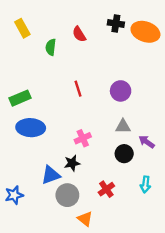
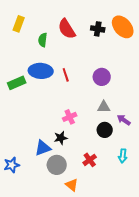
black cross: (116, 23) -> (98, 29), moved
yellow rectangle: (22, 28) -> (19, 24), turned 49
orange ellipse: (145, 32) -> (123, 27), turned 30
red semicircle: (79, 34) -> (67, 29), size x1.5
blue ellipse: (31, 128) -> (41, 71), moved

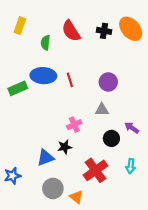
gray triangle: (104, 107) -> (102, 110), moved
red cross: (90, 160) -> (95, 170), size x1.6
gray circle: (57, 165) -> (53, 188), moved

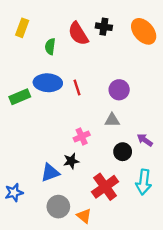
black cross: (104, 31) -> (104, 27), moved
cyan arrow: (131, 166) -> (144, 182), size x1.5

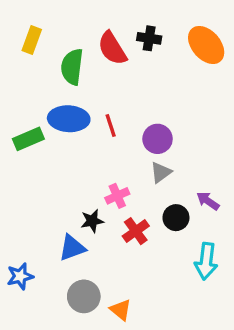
green semicircle: (50, 47) -> (72, 67), size x1.5
purple circle: (119, 90) -> (158, 139), moved
gray triangle: (112, 120) -> (161, 172), turned -35
black star: (71, 161) -> (92, 221), moved
red cross: (105, 187) -> (136, 231), moved, size x0.7

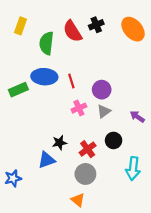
black cross: (149, 38) -> (96, 25), turned -32
pink cross: (117, 196) -> (79, 108), moved
purple arrow: (208, 201) -> (137, 117), moved
gray circle: (84, 296) -> (85, 174), moved

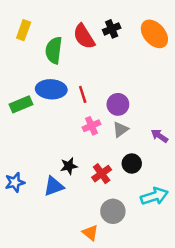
cyan arrow: (133, 169) -> (154, 196), turned -115
gray circle: (85, 174) -> (113, 211), moved
blue star: (13, 178) -> (15, 182), moved

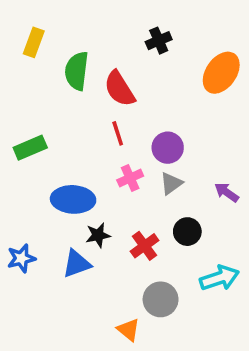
orange ellipse: (154, 34) -> (221, 73), moved, turned 76
red semicircle: (84, 36) -> (119, 89), moved
blue ellipse: (51, 89) -> (73, 199), moved

